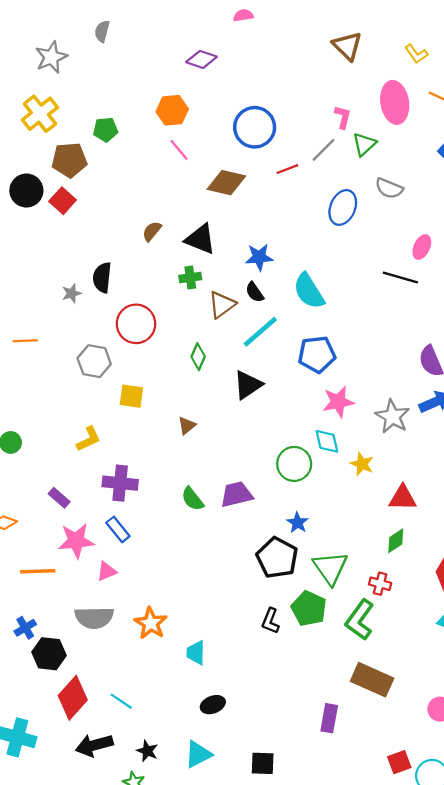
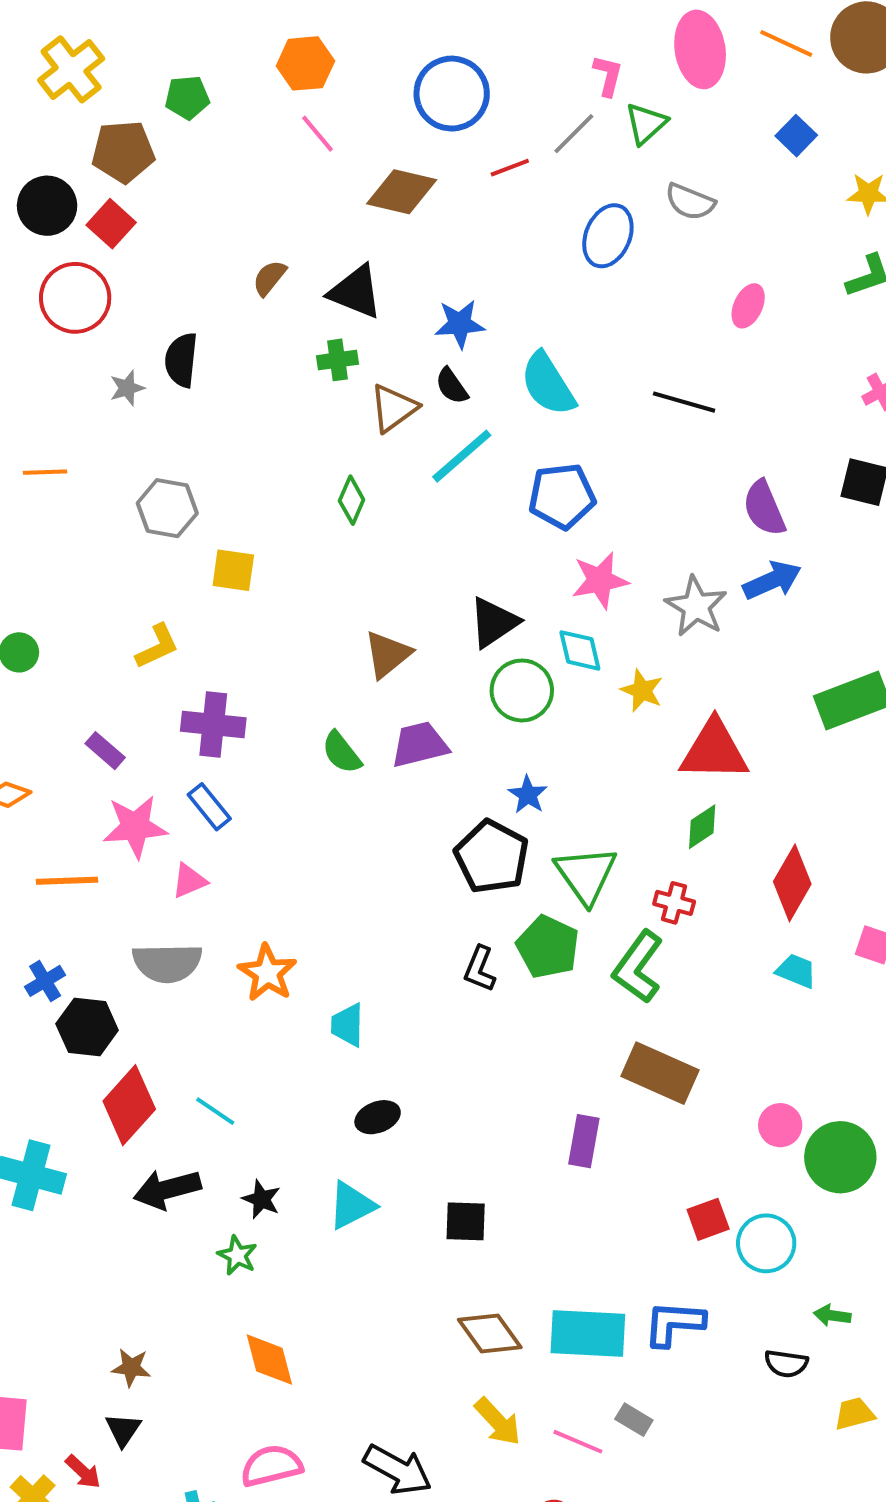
black line: (400, 278) -> (684, 402), moved
red circle: (136, 324) -> (75, 298), moved
black triangle: (248, 385) -> (494, 622), moved
brown triangle: (187, 426) -> (388, 654), moved, size x1.5
red triangle: (403, 498) -> (714, 751), size x1.4

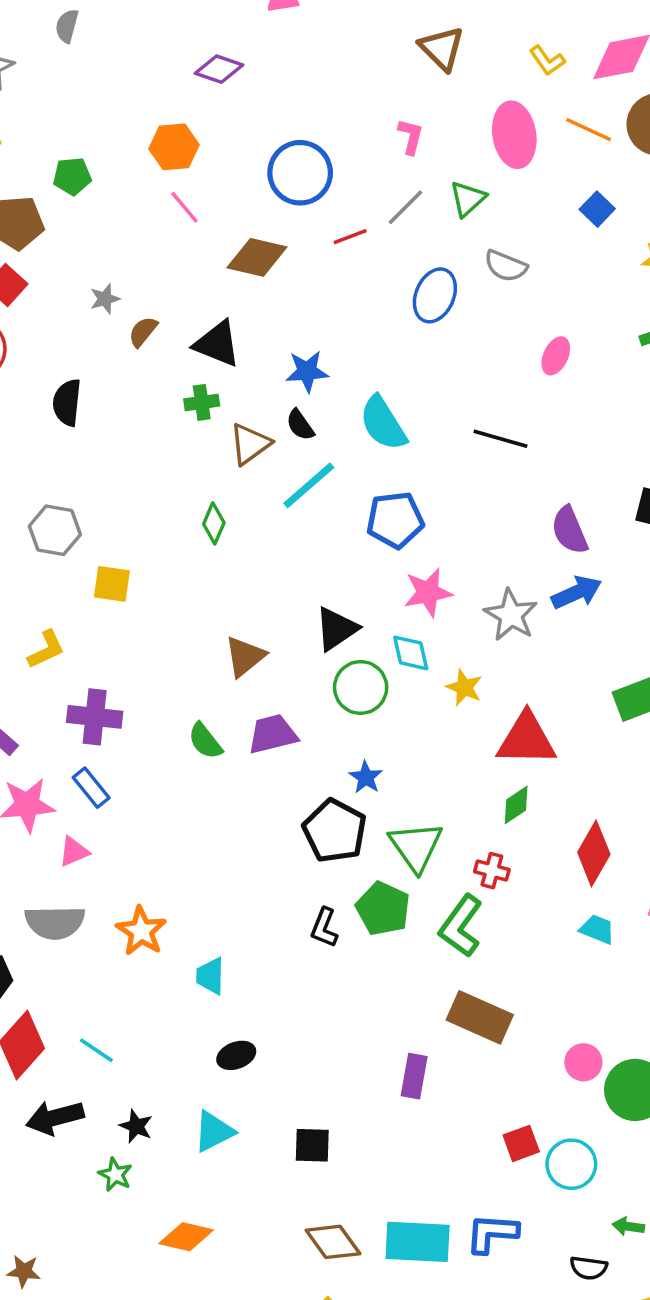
pink L-shape: (608, 76) -> (411, 136), moved
gray star: (127, 388) -> (105, 299), moved
orange diamond: (269, 1360) -> (186, 1237), moved, turned -62

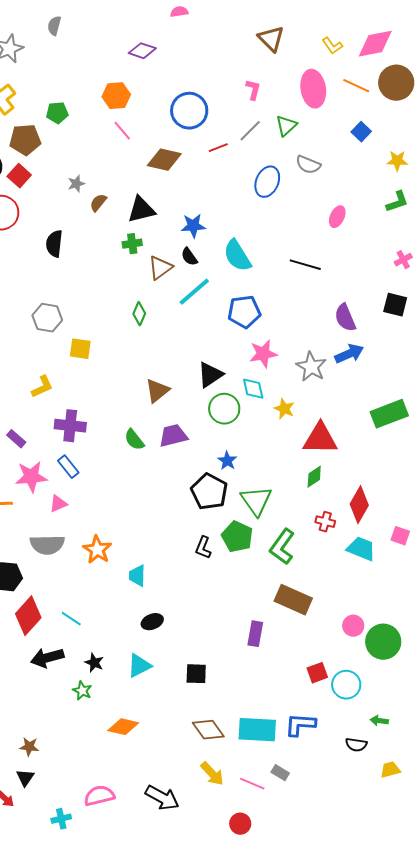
black triangle: (217, 344) -> (141, 210), turned -36
red cross: (492, 871) -> (325, 522), moved
cyan trapezoid: (597, 929) -> (361, 549), size x1.4

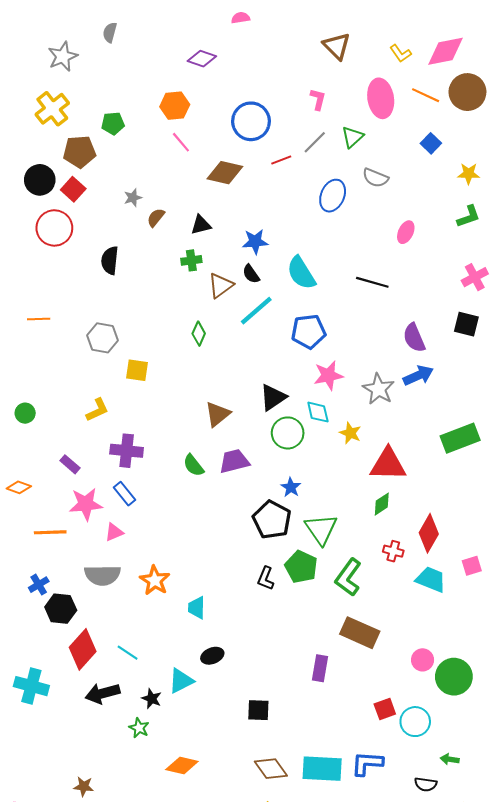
black triangle: (141, 210) -> (201, 225), size x0.7
pink cross: (403, 260) -> (475, 277), size x1.4
pink square: (400, 536) -> (472, 566), turned -36
cyan triangle: (139, 666) -> (181, 681), moved

